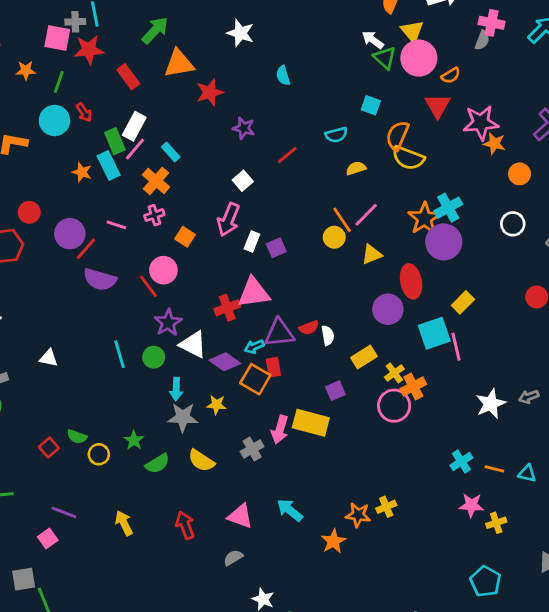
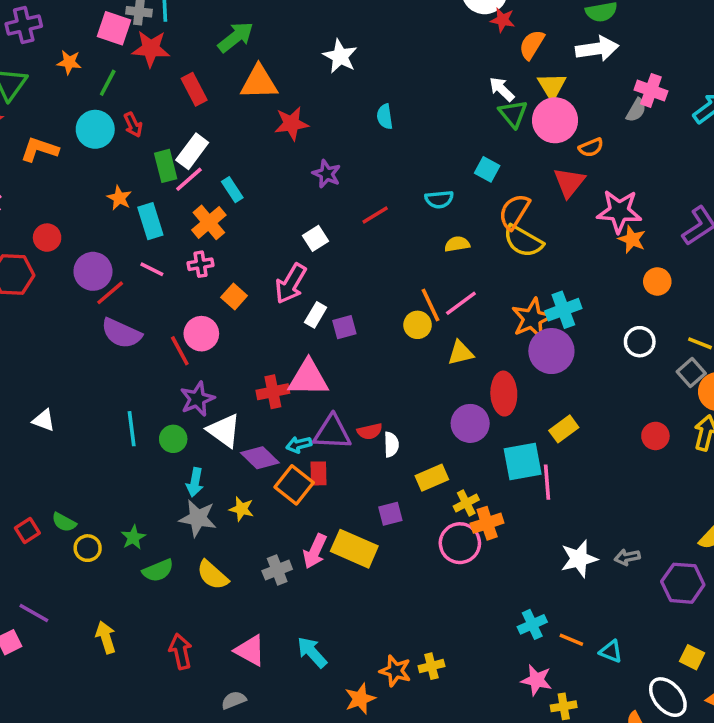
cyan rectangle: (109, 166) -> (150, 221), moved

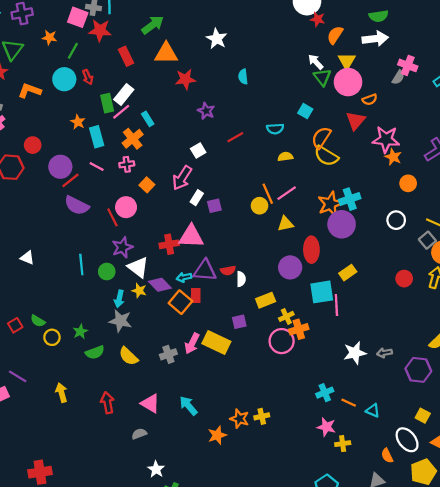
yellow star: (242, 509) -> (139, 291), moved

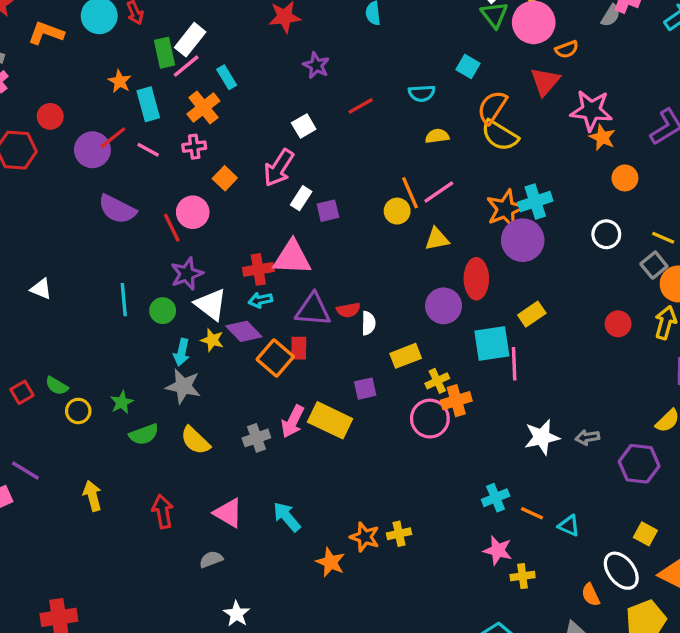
red line: (70, 180) -> (113, 138), moved
cyan arrow: (184, 277) -> (260, 300), moved
orange star: (217, 435) -> (331, 562), turned -30

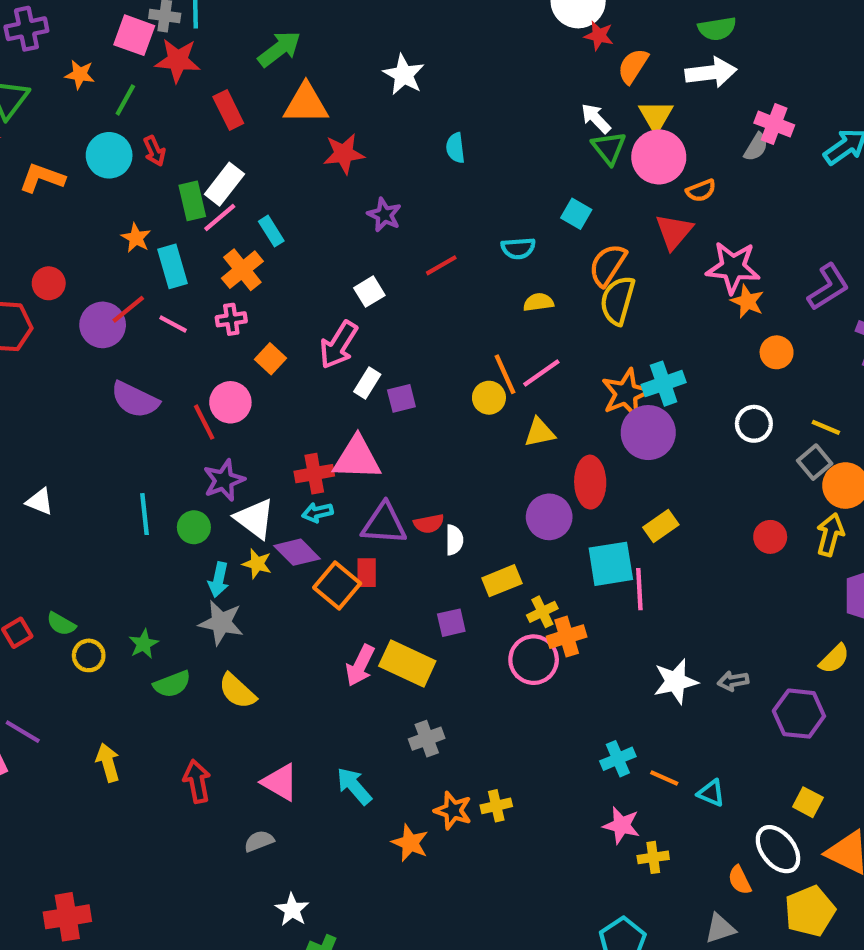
yellow semicircle: (500, 135) -> (618, 300), turned 75
gray cross: (256, 438) -> (427, 739), moved

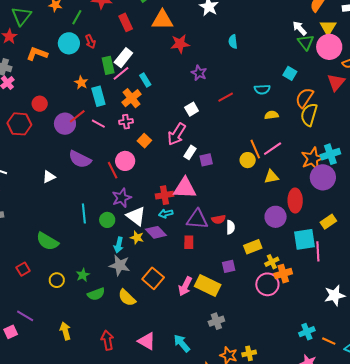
white triangle: (40, 502) -> (49, 177), moved, turned -48
orange square: (337, 586) -> (153, 278), moved
green semicircle: (61, 624) -> (47, 241), moved, size x1.6

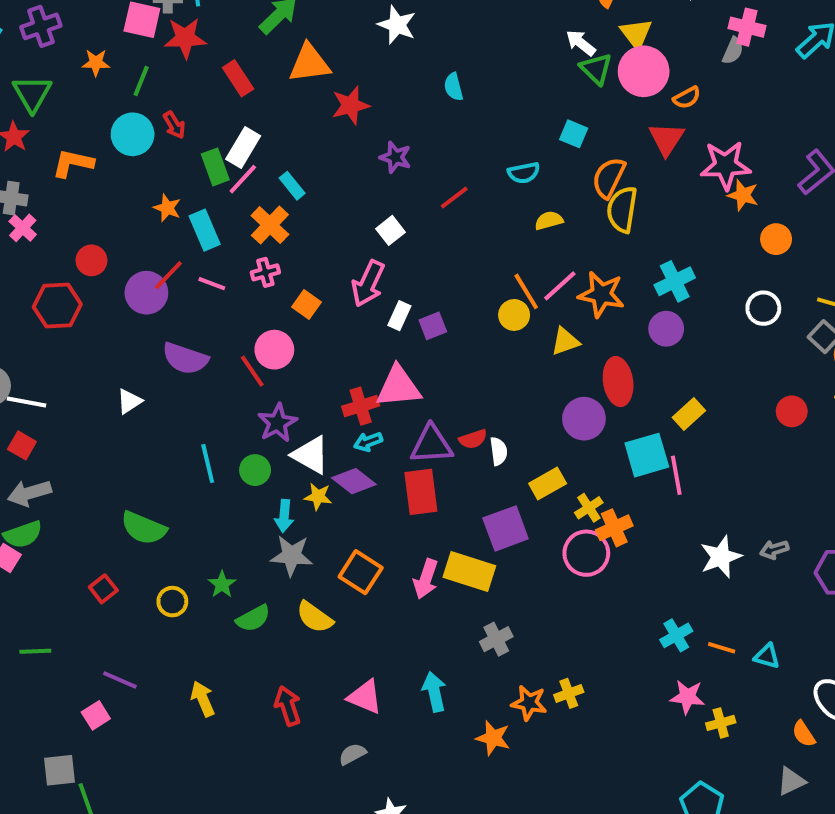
orange star: (313, 159) -> (601, 294), moved, turned -30
purple circle: (323, 177) -> (666, 329), size x0.7
red rectangle: (189, 242) -> (421, 492), size x1.6
purple square: (229, 266) -> (506, 528), size x1.6
cyan arrow: (182, 343) -> (434, 692), turned 36

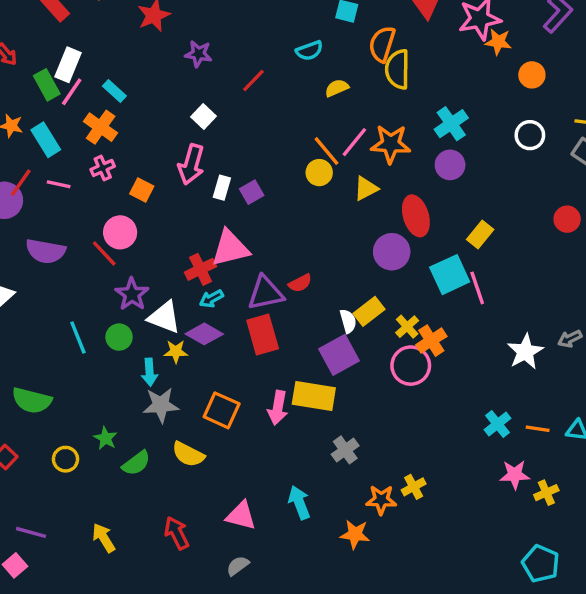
white semicircle: (499, 451) -> (348, 321), moved

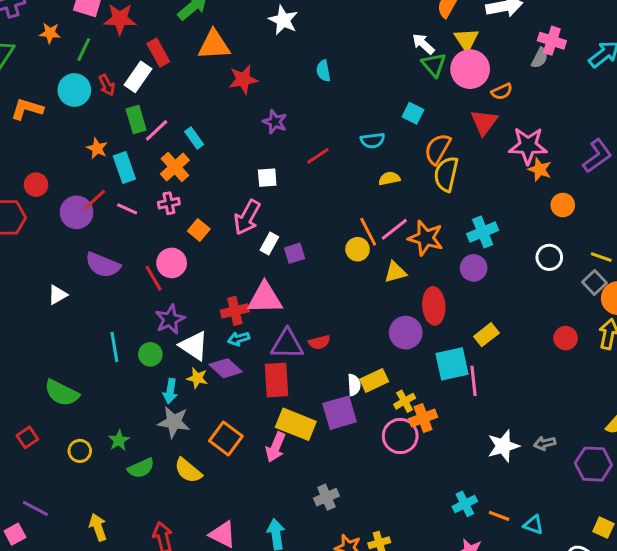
white rectangle: (68, 65) -> (138, 77), moved
white square: (204, 116) -> (267, 178), turned 30
yellow rectangle: (314, 396) -> (296, 424), moved

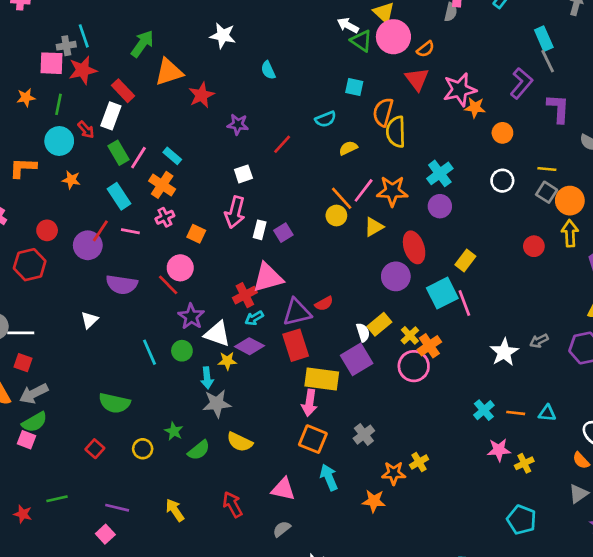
orange star: (97, 148) -> (71, 180), moved
orange square: (226, 438) -> (313, 439), moved

